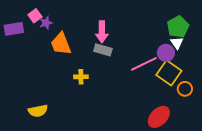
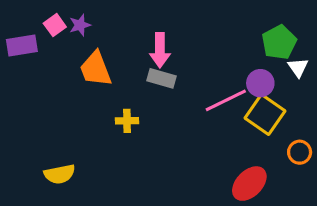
purple star: (46, 23) -> (80, 25), moved
white triangle: (177, 43) -> (298, 67), moved
orange circle: (185, 89) -> (300, 152), moved

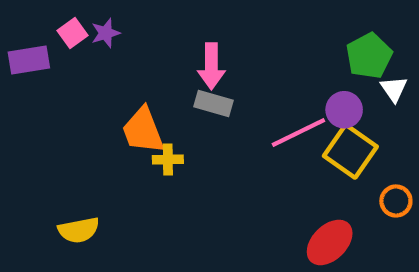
orange trapezoid: (96, 69) -> (143, 130), moved

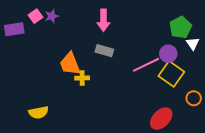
pink arrow: (211, 66) -> (103, 20), moved

